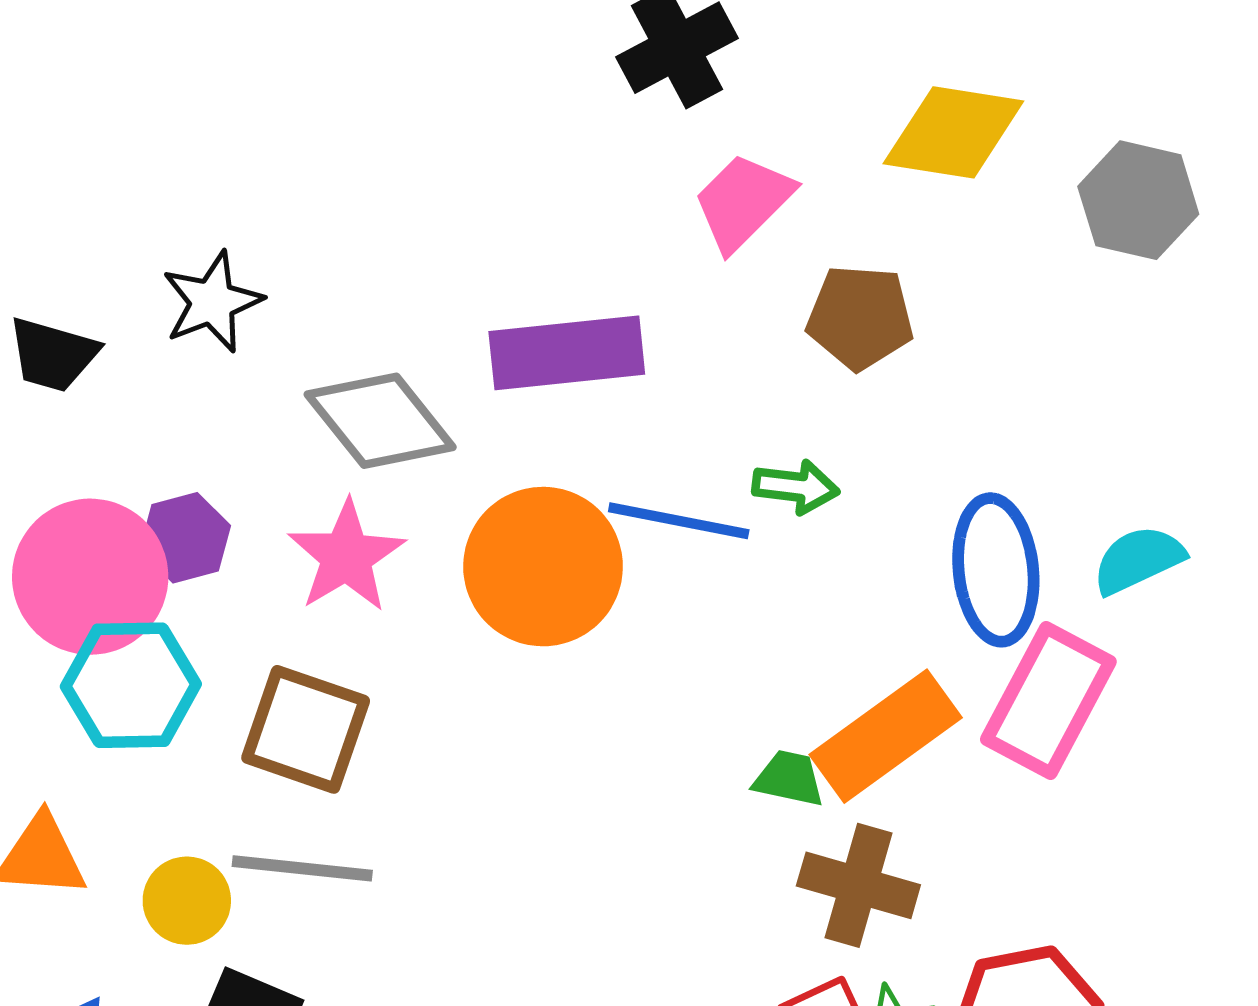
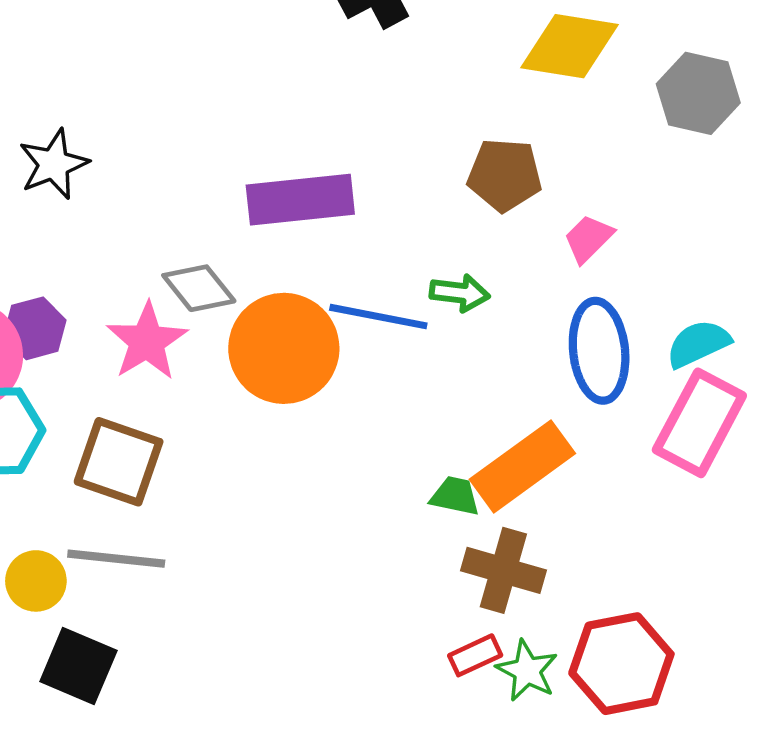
pink trapezoid: (743, 202) -> (588, 239), moved, size x0.7
gray diamond: (380, 421) -> (199, 288), moved, size x0.7
pink rectangle: (1048, 701) -> (699, 423), moved

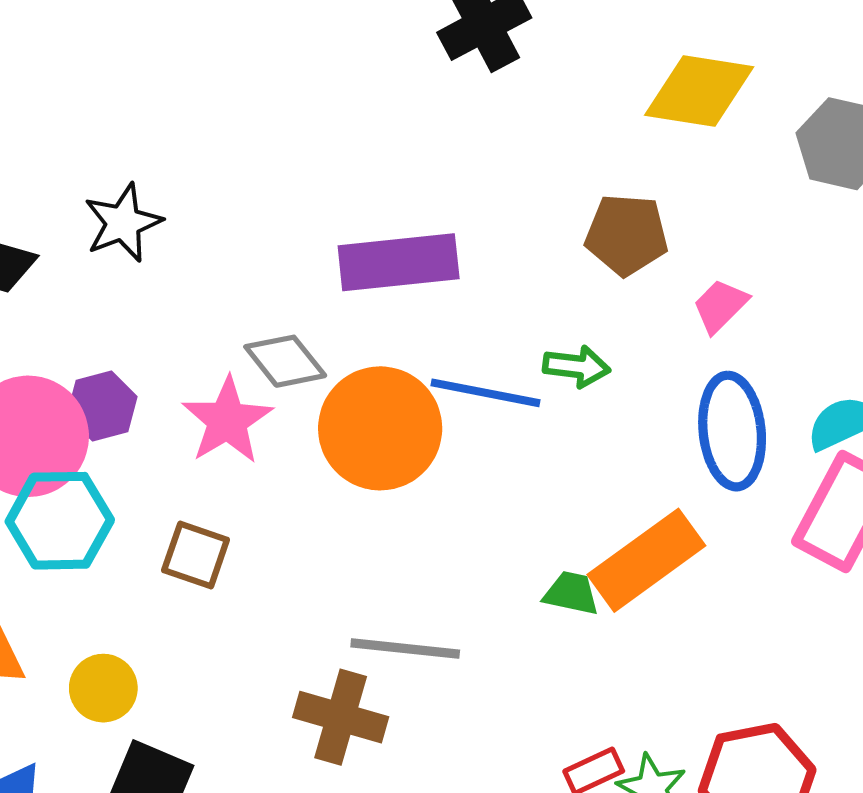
brown square: (119, 462) -> (196, 555), size x0.7
gray line: (116, 559) -> (405, 649), moved
brown cross: (503, 570) -> (341, 717), moved

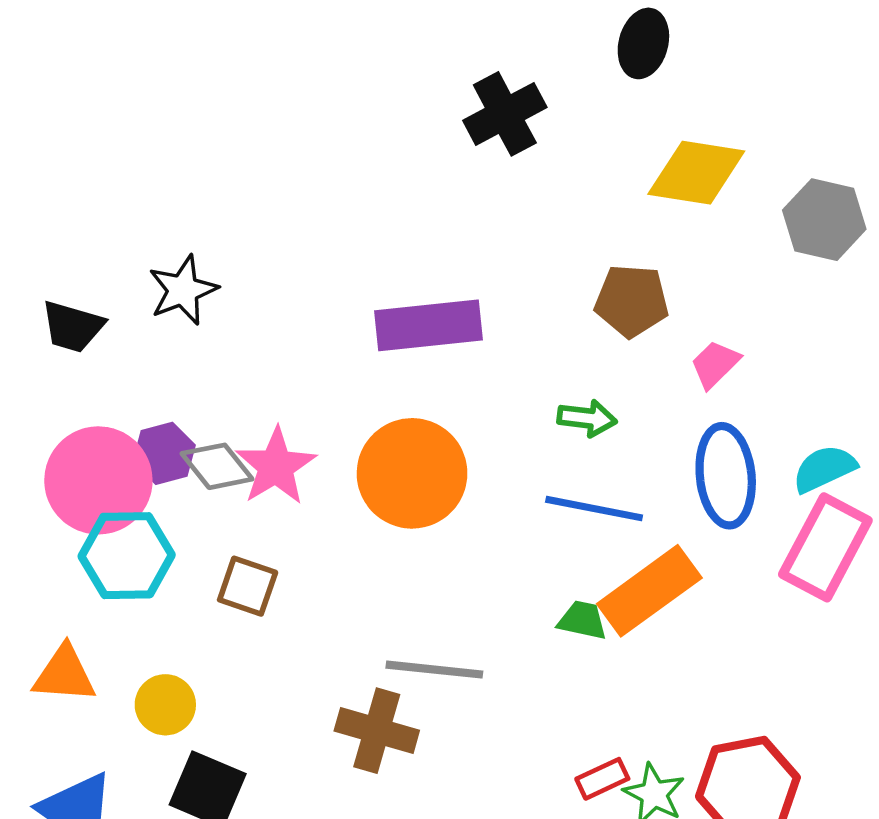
gray diamond: (285, 361) -> (217, 466), moved
blue line: (486, 393) -> (594, 509), moved

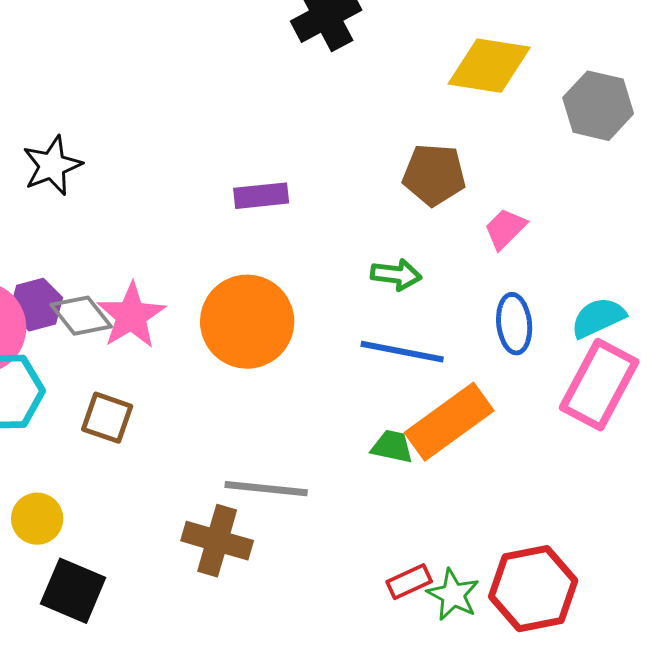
purple rectangle: (428, 325) -> (261, 196), size x0.6
blue ellipse: (726, 476) -> (514, 324), size x0.7

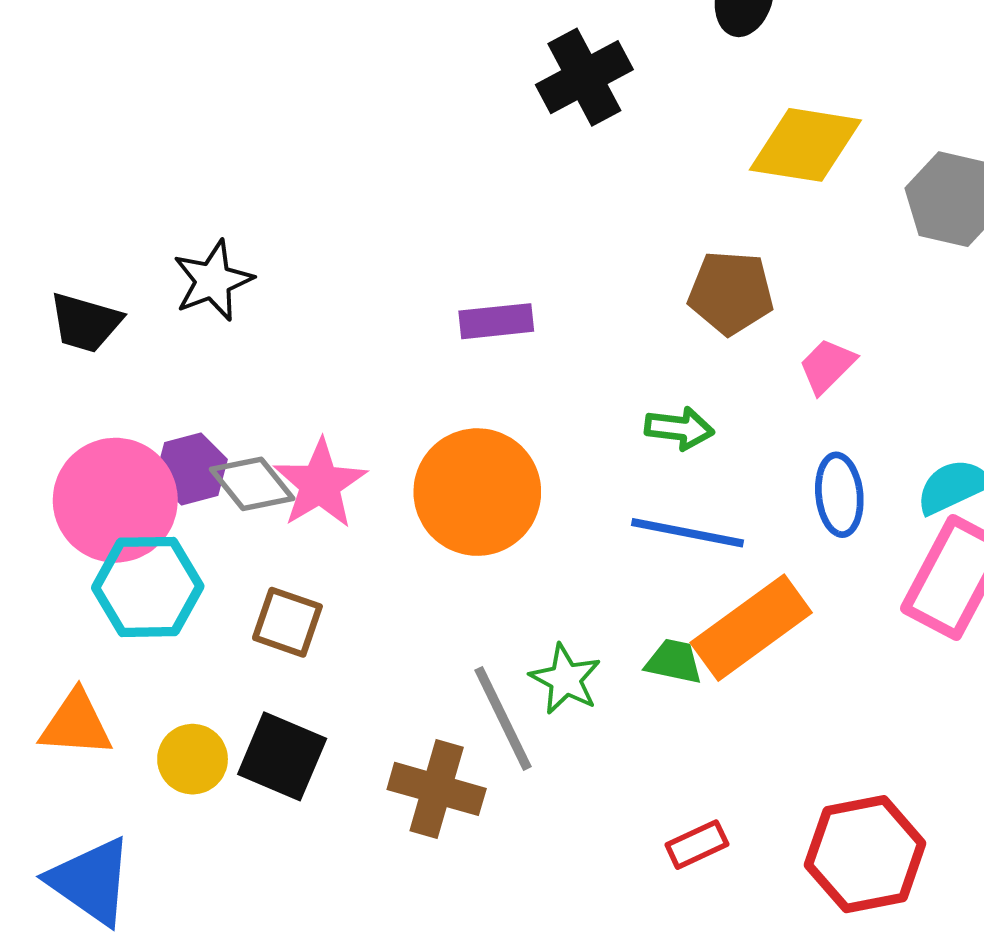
gray line: (266, 489) -> (503, 718), turned 58
black square: (73, 591) -> (282, 756), moved
green star: (453, 595) -> (565, 679), moved

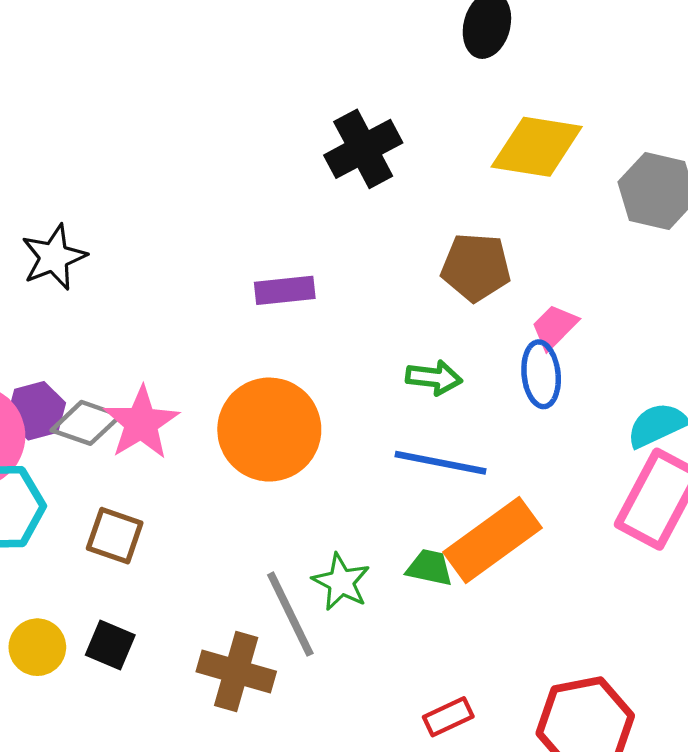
black cross: (584, 77) -> (363, 149), moved
gray diamond: (252, 484) -> (86, 423), turned -32
blue ellipse: (839, 495) -> (541, 374), moved
black square: (282, 756) -> (110, 645), size x0.7

